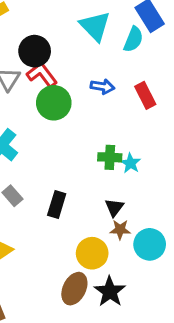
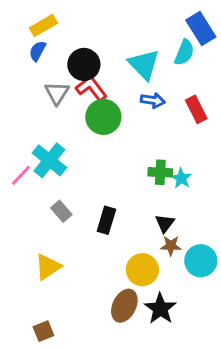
cyan triangle: (95, 26) -> (144, 64), moved

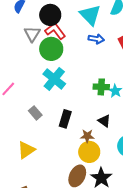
green circle: (103, 117) -> (51, 49), moved
cyan cross: (49, 160) -> (54, 79), moved
black triangle: (165, 223) -> (104, 121), turned -32
brown star: (171, 246) -> (87, 136), moved

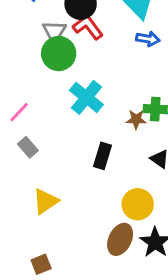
green circle: (51, 49) -> (59, 54), moved
gray rectangle: (35, 113) -> (28, 147), moved
brown star: (87, 136) -> (136, 119), moved

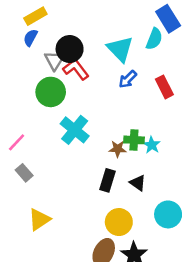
gray triangle: (54, 32) -> (54, 60), moved
blue arrow: (148, 39) -> (128, 79), turned 126
black rectangle: (103, 156) -> (107, 180), moved

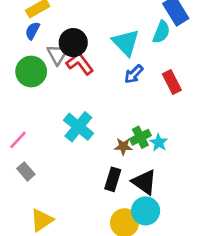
green circle: (51, 92) -> (31, 71), moved
green cross: (134, 140) -> (140, 137), turned -30
black triangle: (138, 183) -> (144, 182), size x1.5
cyan circle: (168, 214) -> (146, 211), moved

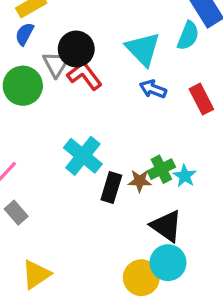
blue arrow: (134, 74) -> (153, 89), turned 66
black rectangle: (113, 179) -> (111, 188), moved

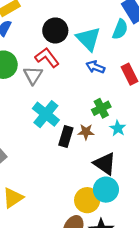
black circle: (76, 49) -> (55, 30), moved
gray triangle: (56, 64) -> (33, 75), moved
green cross: (161, 169) -> (101, 108), moved

